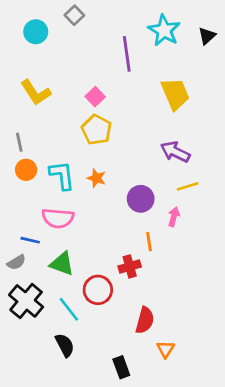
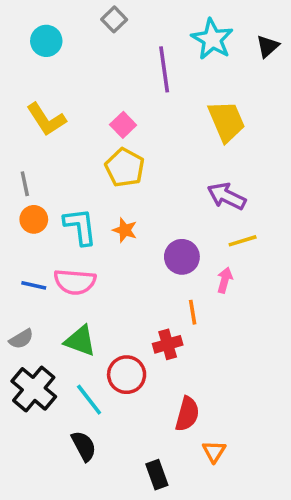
gray square: (74, 15) -> (114, 19), moved
blue line: (30, 240) -> (34, 285), moved

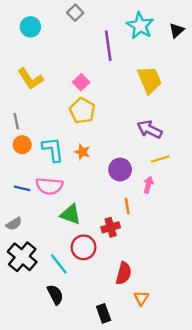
green triangle: (80, 341) -> (71, 214), moved

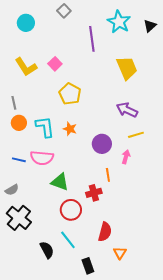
pink square: (81, 82) -> (55, 64), moved
cyan line: (59, 264) -> (68, 240), moved

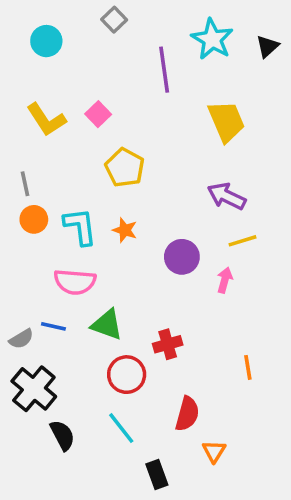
blue line: (19, 160) -> (53, 326), moved
orange line: (108, 175) -> (248, 367), moved
black semicircle: (47, 250) -> (62, 435), moved

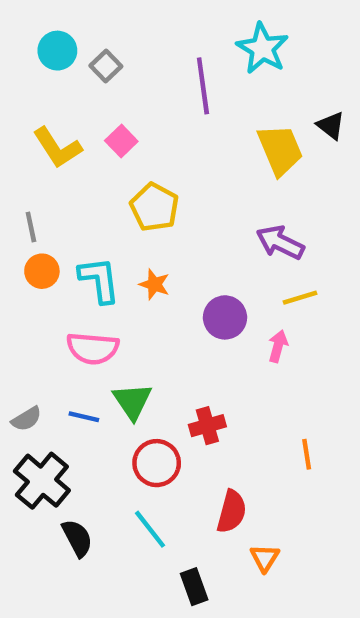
gray square: (114, 20) -> (106, 66), moved
black triangle: (268, 46) -> (331, 126), moved, turned -40
green triangle: (107, 325) -> (132, 401), turned 36
blue line: (53, 326) -> (84, 417), moved

